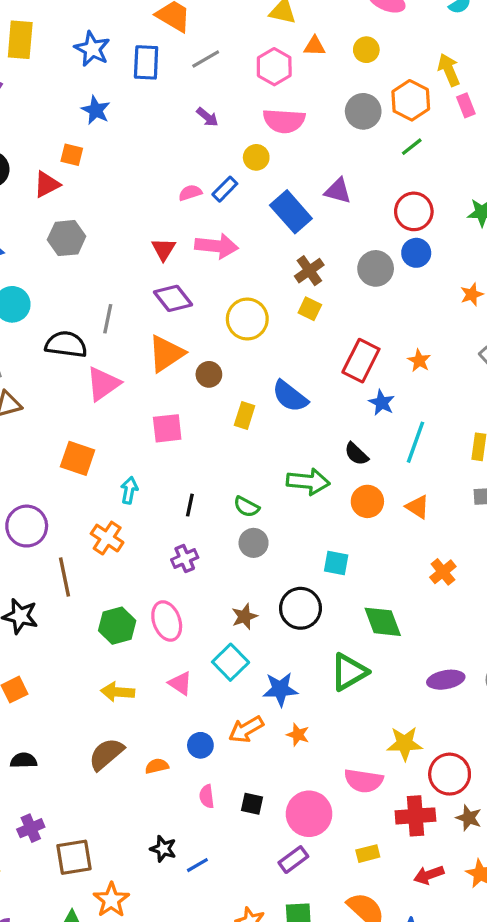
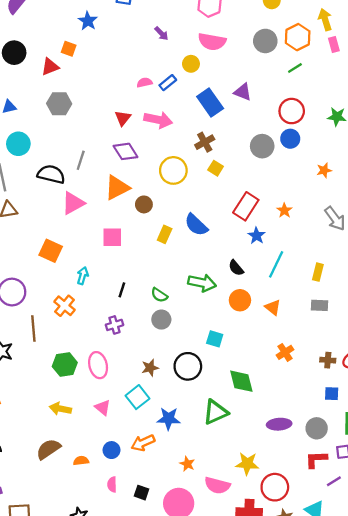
brown cross: (309, 271) -> (205, 142), moved
orange star: (298, 735) -> (187, 464), moved

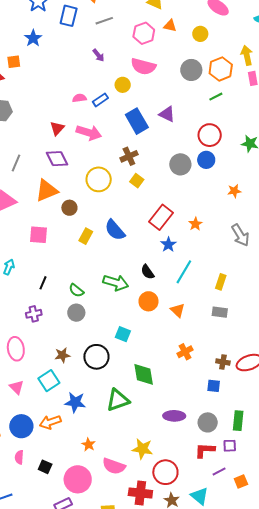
orange square: (69, 49) -> (14, 62), turned -32
blue square: (332, 394) -> (214, 386), moved
blue circle: (112, 450) -> (21, 426), size x1.5

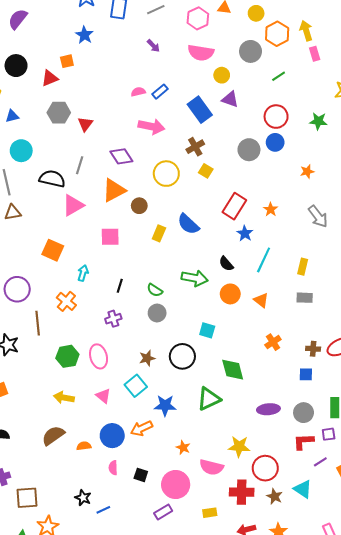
orange hexagon: (221, 69) -> (277, 34), moved
yellow circle: (123, 85) -> (222, 75), moved
red triangle: (57, 128) -> (85, 124), moved

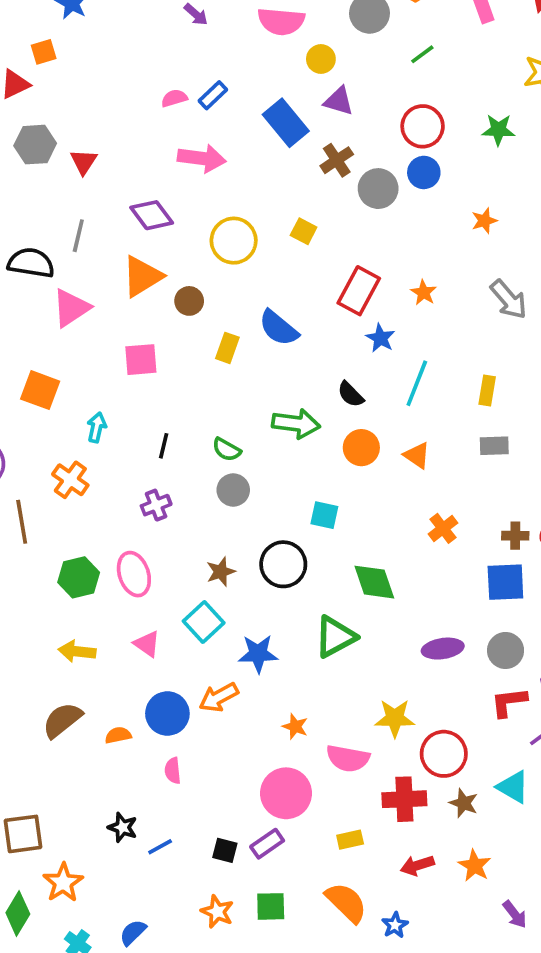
brown cross: (195, 147) -> (337, 160), moved
blue square: (306, 374) -> (505, 582), size x1.6
black square: (141, 475) -> (225, 850), moved

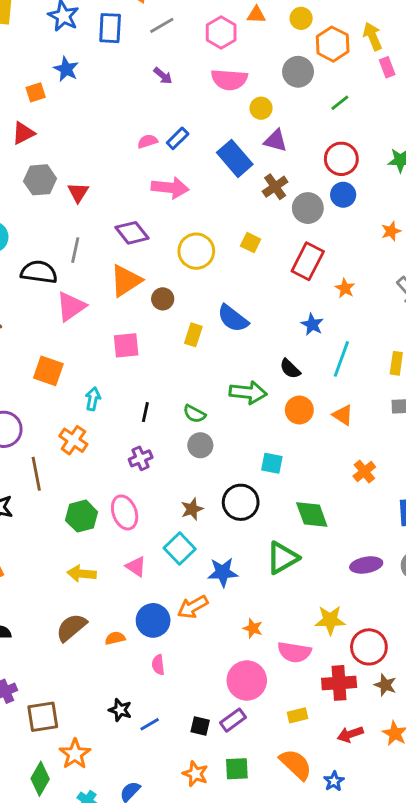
orange square: (44, 52) -> (36, 92), moved
red rectangle: (359, 291) -> (308, 261), moved

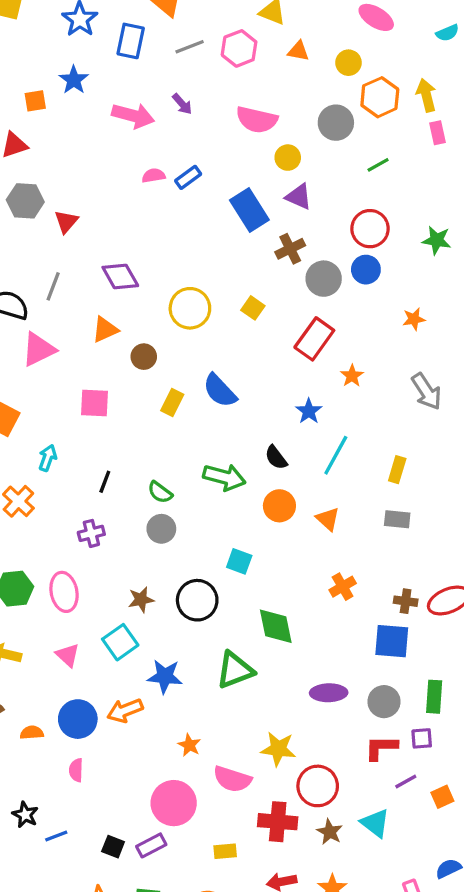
pink hexagon: (221, 32) -> (239, 48), moved
pink arrow: (170, 188) -> (133, 116), moved
orange triangle: (126, 281) -> (105, 330), size x0.7

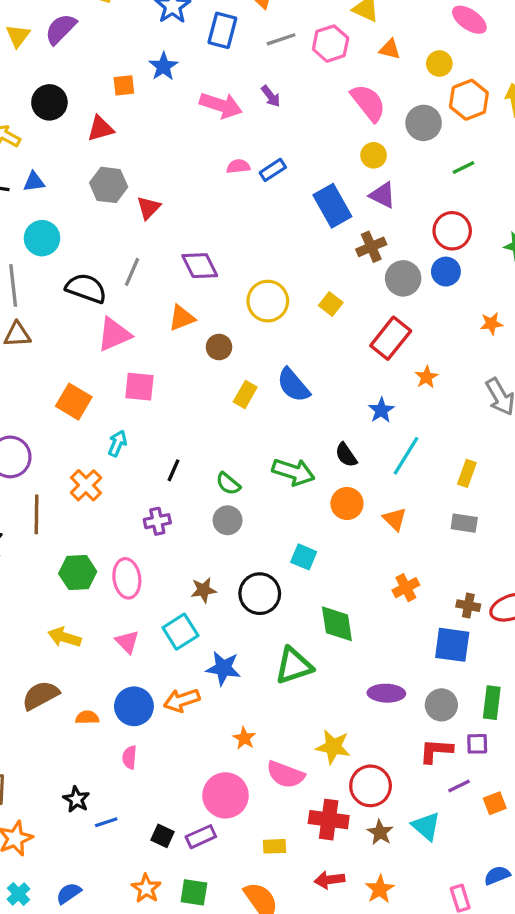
pink semicircle: (257, 120) -> (368, 103), moved, turned -144
pink square: (94, 403) -> (139, 387), moved

